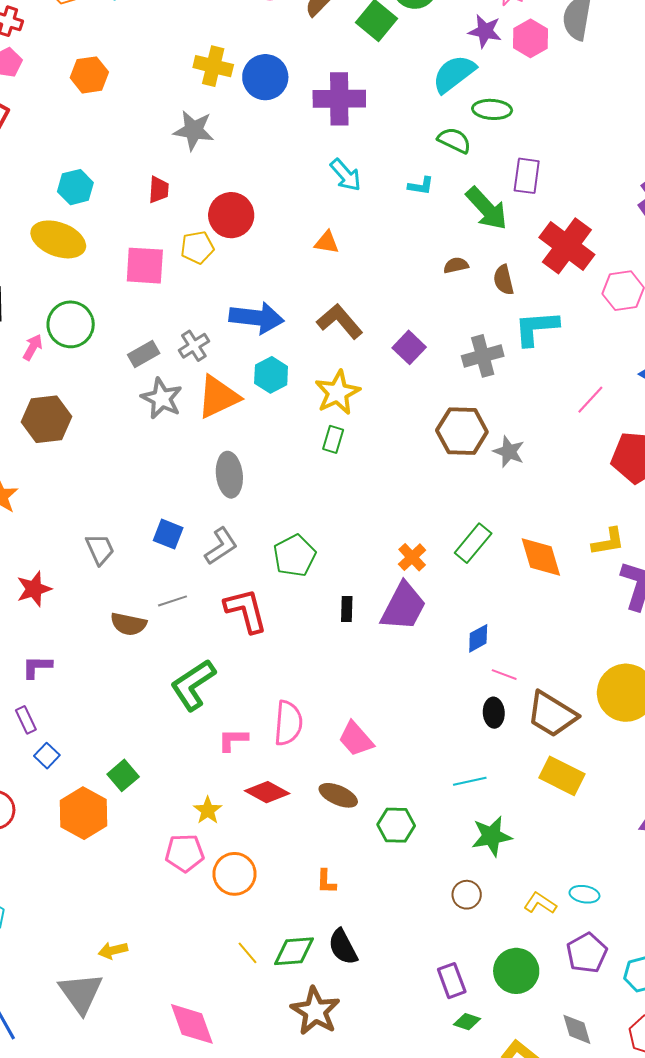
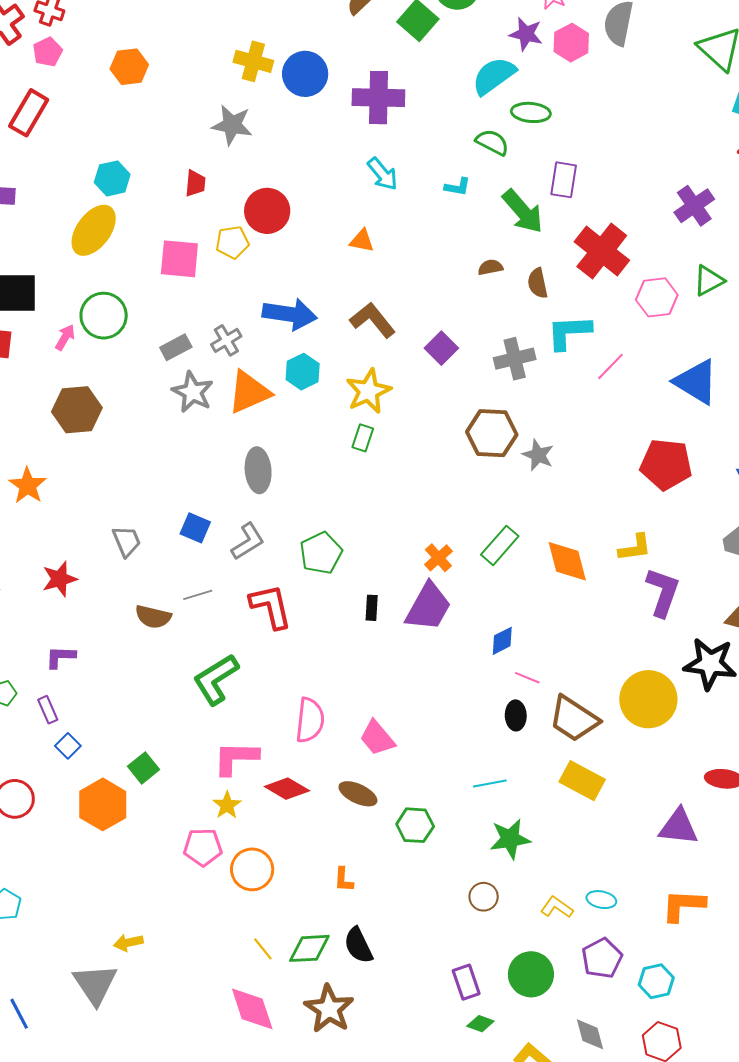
yellow ellipse: (58, 239) -> (94, 230), turned -76
pink line: (590, 400) -> (610, 366), moved
pink L-shape: (233, 740) -> (236, 758), moved, size x1.5
pink diamond: (192, 1024) -> (252, 1009), moved

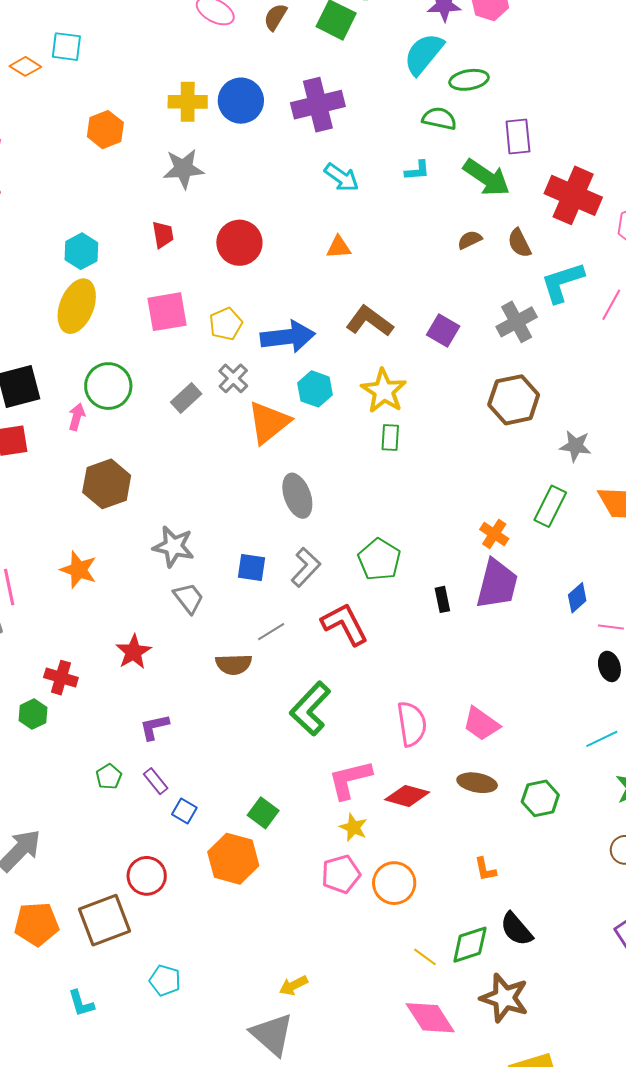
orange hexagon: (129, 67) -> (105, 130), moved
yellow pentagon: (232, 242) -> (226, 324), moved
gray star: (193, 392) -> (173, 547), moved
gray star: (538, 455) -> (575, 446), moved

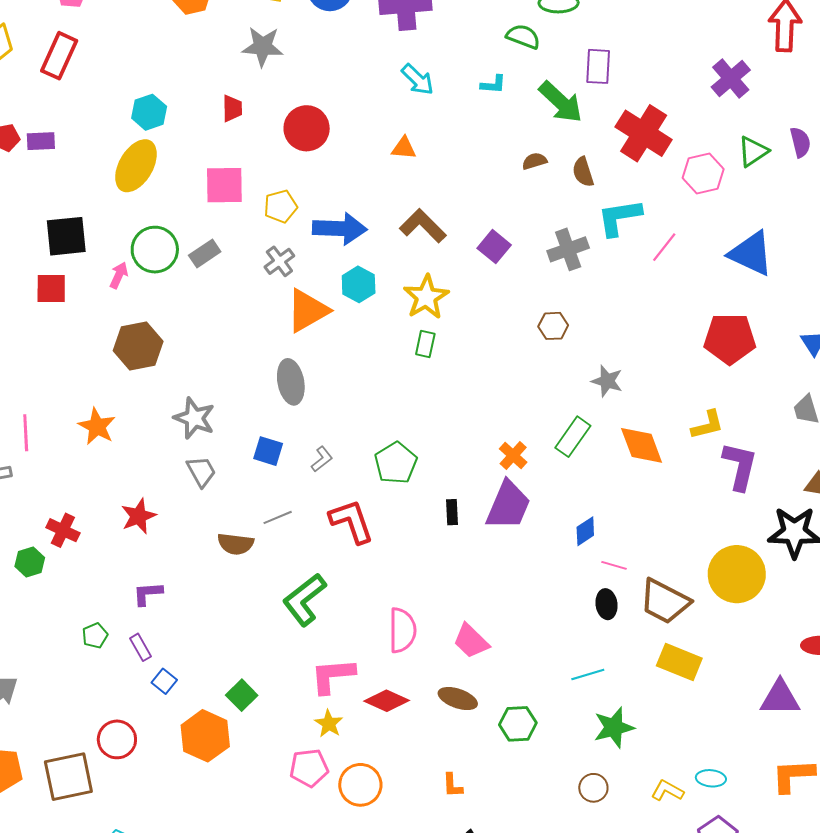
gray rectangle: (186, 398) -> (205, 253), moved
brown hexagon: (514, 400) -> (553, 326), size x0.6
gray ellipse: (297, 496) -> (291, 382), moved
gray L-shape: (306, 567) -> (322, 459), size x0.7

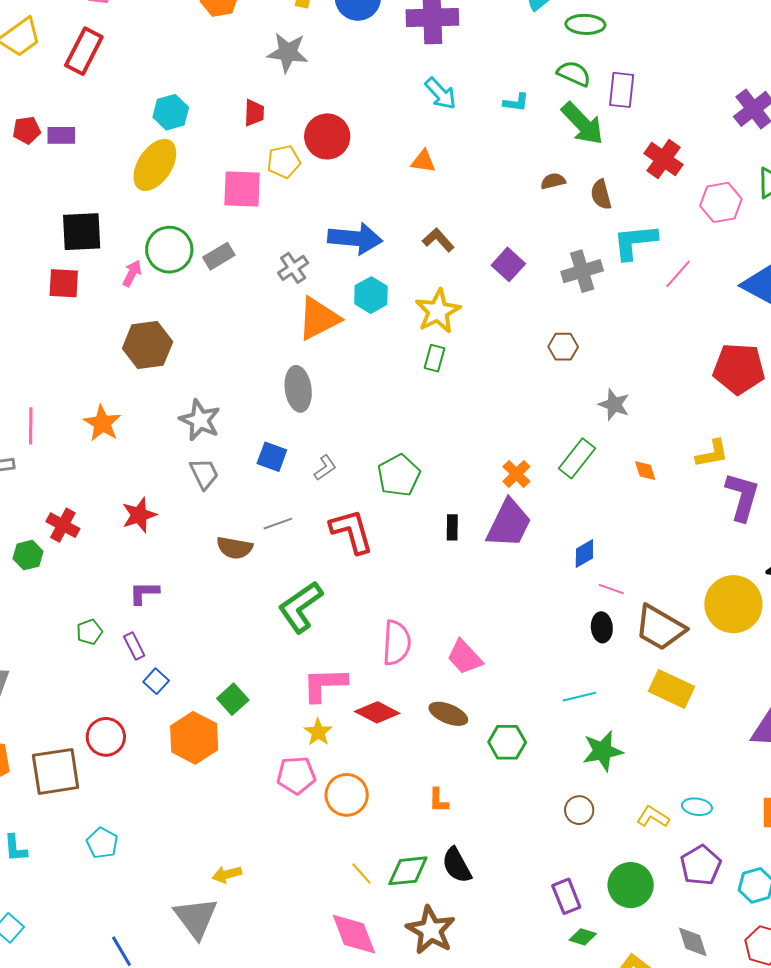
green semicircle: (523, 37) -> (574, 74), moved
red cross: (644, 133) -> (664, 159), size x0.7
yellow pentagon: (281, 206) -> (284, 162), moved
brown L-shape: (423, 226) -> (438, 240), size x0.7
orange diamond: (642, 445) -> (645, 471), size x0.5

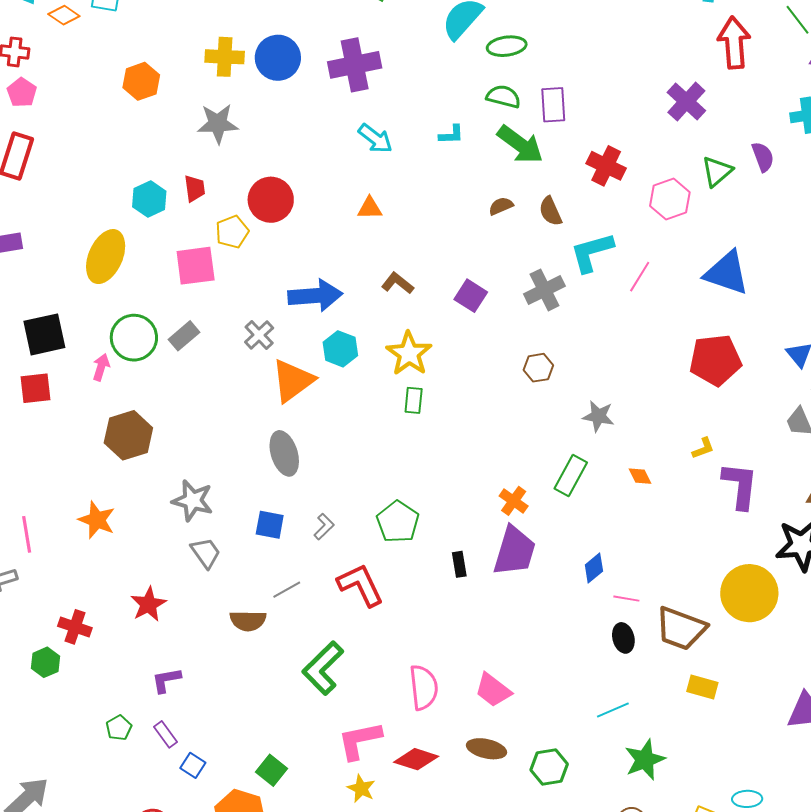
cyan hexagon: (171, 112) -> (149, 199), moved
yellow L-shape: (712, 454) -> (703, 448), size x0.7
yellow rectangle: (672, 689) -> (702, 687), size x0.7

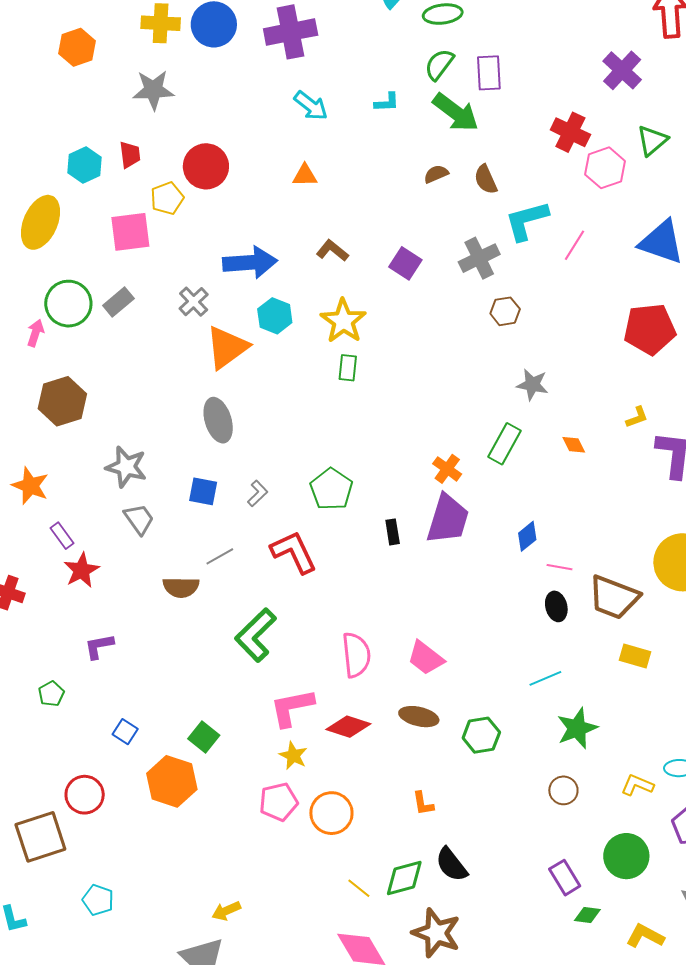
green semicircle: (504, 97) -> (439, 64), turned -68
red cross: (606, 166) -> (570, 132), moved
brown hexagon: (538, 368) -> (505, 311), moved
purple rectangle: (165, 734) -> (62, 536), moved

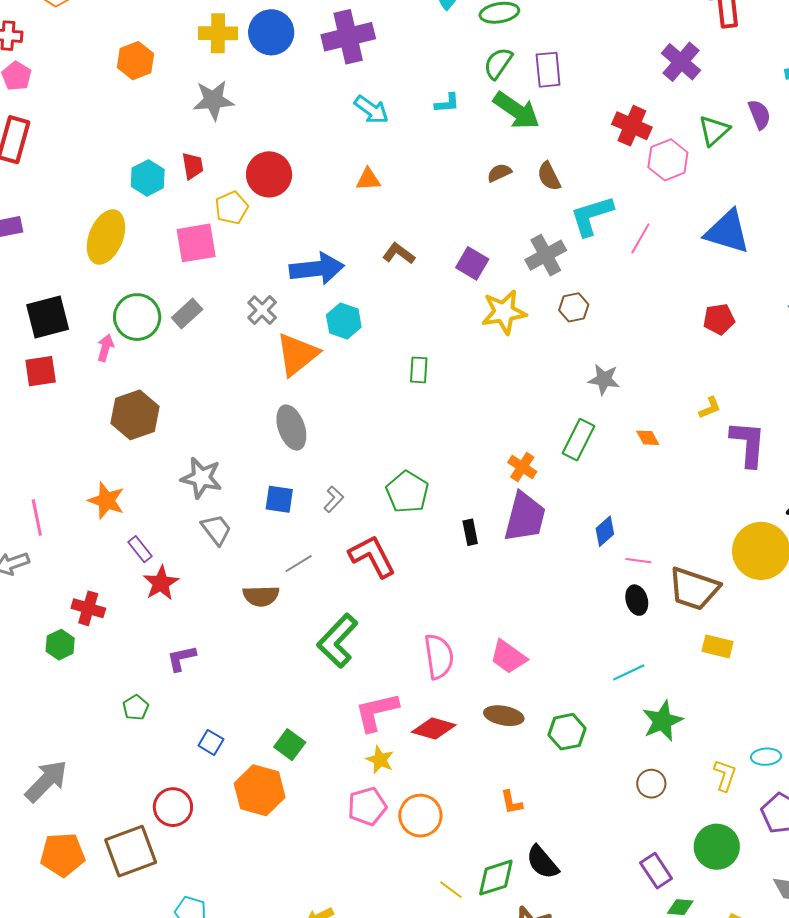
yellow star: (343, 321) -> (504, 312), moved, turned 30
red pentagon: (650, 329) -> (719, 319), size x0.6
yellow L-shape: (637, 785) -> (725, 775), turned 88

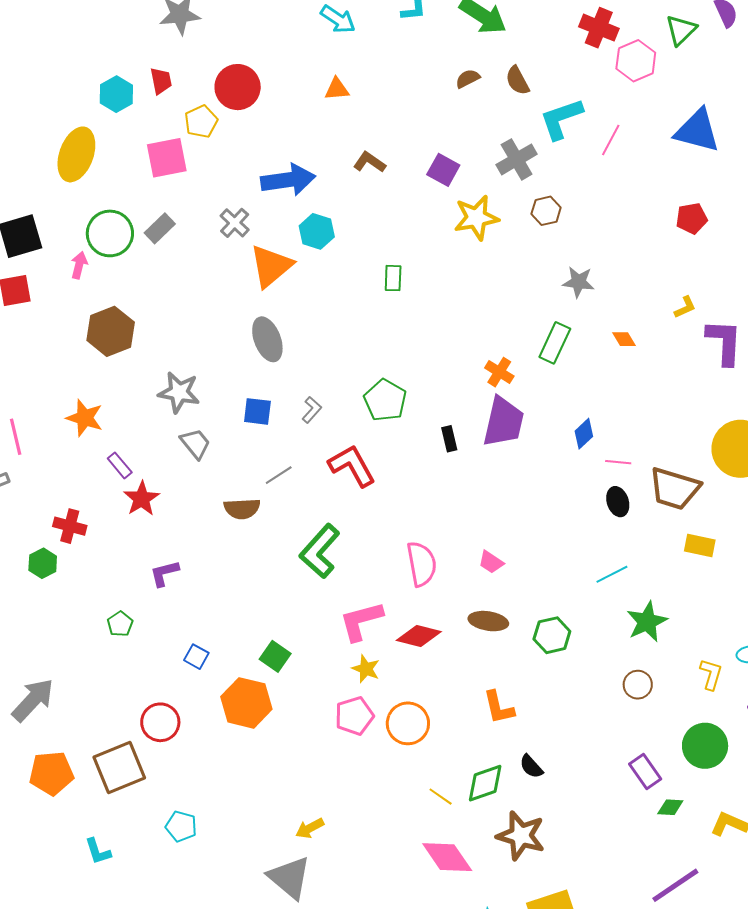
pink trapezoid: (508, 657) -> (491, 562), size x0.7
orange L-shape: (512, 802) -> (499, 707), size x1.4
black semicircle: (542, 862) -> (531, 766), size x0.7

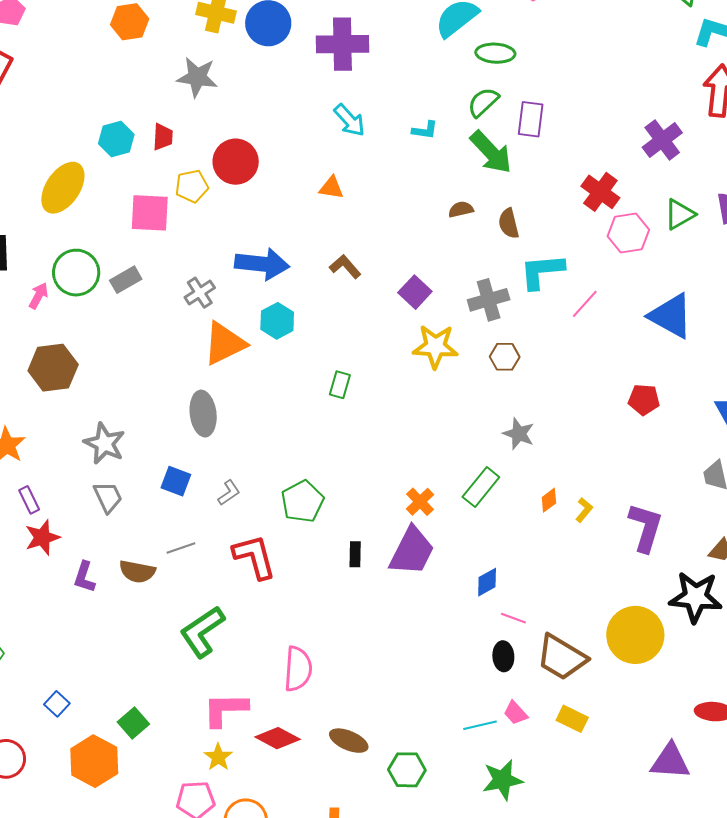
yellow L-shape: (685, 307) -> (584, 510), moved, turned -40
orange diamond: (624, 339) -> (549, 500), turned 70
pink trapezoid: (491, 562) -> (516, 713), moved
purple L-shape: (164, 573) -> (84, 577), moved, turned -72

